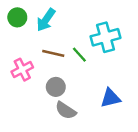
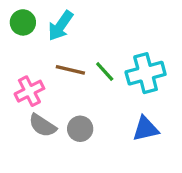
cyan cross: (105, 37) -> (146, 73), moved
gray circle: (56, 87) -> (80, 129), moved
gray semicircle: (66, 110) -> (43, 125), moved

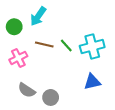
green circle: (23, 22) -> (14, 27), moved
gray semicircle: (43, 125) -> (27, 90), moved
gray circle: (80, 129) -> (51, 97), moved

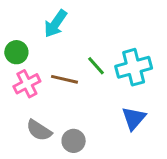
green circle: (14, 27) -> (16, 52), moved
brown line: (44, 44) -> (65, 79), moved
blue triangle: (92, 82) -> (134, 118), turned -36

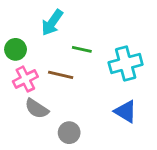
green line: (96, 66) -> (82, 49), moved, turned -36
blue triangle: (134, 118) -> (126, 111), turned -40
gray semicircle: (39, 130) -> (37, 109), moved

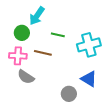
green circle: (16, 49) -> (22, 33), moved
pink cross: (25, 79) -> (18, 56), turned 30
gray circle: (69, 133) -> (69, 94), moved

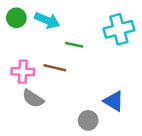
cyan arrow: (37, 16) -> (47, 20), turned -102
green circle: (22, 33) -> (16, 18), moved
cyan cross: (89, 45) -> (119, 29), moved

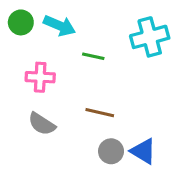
brown line: (55, 68) -> (100, 113), moved
pink cross: (23, 72) -> (40, 77), moved
blue triangle: (114, 101) -> (143, 151), moved

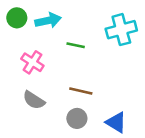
cyan arrow: (59, 26) -> (48, 20), turned -35
pink cross: (40, 77) -> (32, 62), turned 30
gray circle: (111, 151) -> (77, 118), moved

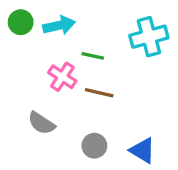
pink cross: (32, 62) -> (62, 77), moved
brown line: (81, 91) -> (99, 93), moved

